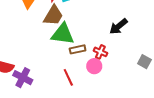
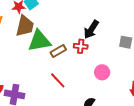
black arrow: (118, 26) -> (91, 29), moved
pink circle: (94, 66) -> (102, 72), moved

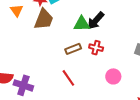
black arrow: (91, 29) -> (96, 21), moved
green triangle: (39, 41) -> (82, 24), moved, size x0.7

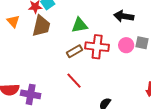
black arrow: (96, 21) -> (124, 16), moved, turned 66
red cross: (96, 48) -> (97, 47), size x1.6
pink circle: (113, 76) -> (126, 45), moved

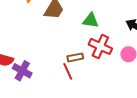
brown rectangle: (74, 51) -> (75, 57), moved

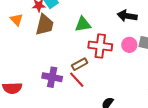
purple cross: (22, 71) -> (52, 77), moved

